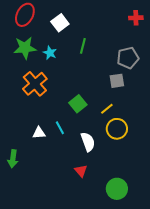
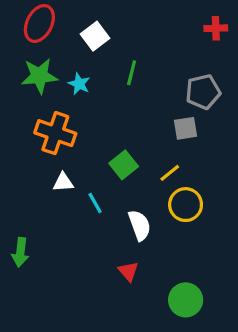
orange cross: (35, 84) -> (55, 133), turned -30
white triangle: (39, 133) -> (63, 182), moved

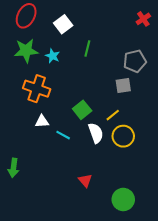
red cross: (216, 28) -> (143, 19), turned -32
cyan line: (95, 203) -> (63, 135), turned -32
white semicircle: (139, 225) -> (96, 133), moved

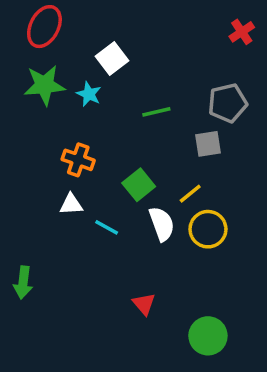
white square: (63, 24) -> (112, 59), moved
green line: (87, 49) -> (156, 112), moved, turned 63
orange cross: (37, 89) -> (78, 160), moved, size x0.7

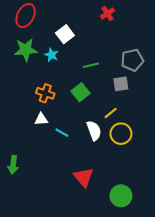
red cross: (242, 32) -> (107, 13), moved
green square: (139, 185) -> (81, 92), moved
red triangle: (144, 304) -> (84, 177), size x1.5

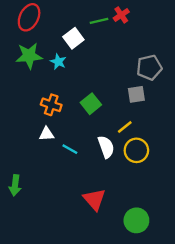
green line: (91, 65) -> (99, 21), moved

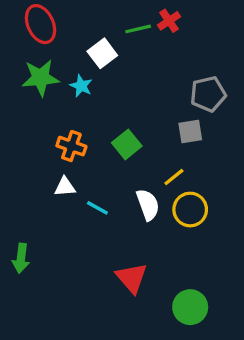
red ellipse: (29, 17) -> (40, 24), turned -52

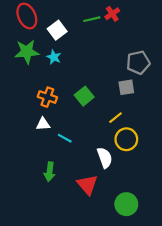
white square: (102, 53) -> (57, 30), moved
white semicircle: (148, 205) -> (105, 158), moved
green arrow: (21, 258) -> (50, 172), moved

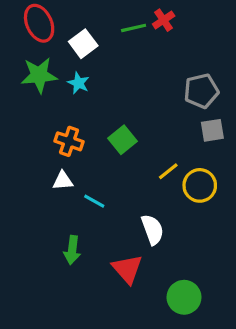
gray square: (126, 87) -> (212, 130), moved
yellow circle: (126, 139) -> (200, 185), moved

